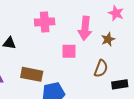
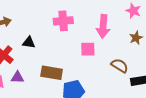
brown star: (108, 39) -> (136, 38), moved
brown semicircle: (101, 69) -> (120, 66), turned -78

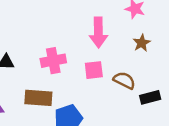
pink cross: (63, 21) -> (53, 61), moved
pink square: (88, 49) -> (94, 70), moved

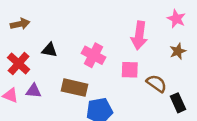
pink cross: (53, 61) -> (94, 55), turned 30
black rectangle: (150, 97) -> (178, 103), turned 72

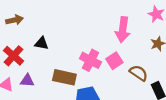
pink cross: (94, 55) -> (90, 60), moved
pink square: (130, 70) -> (114, 61), turned -35

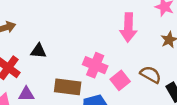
pink square: (114, 61) -> (120, 80), moved

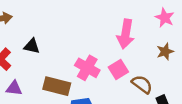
pink square: (120, 80) -> (118, 70), moved

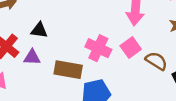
purple triangle: (14, 88) -> (32, 57), moved

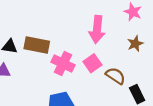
brown rectangle: (68, 70) -> (37, 45), moved

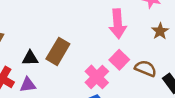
brown rectangle: (37, 45) -> (58, 51), turned -60
pink cross: (63, 64) -> (97, 77), moved, turned 30

